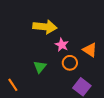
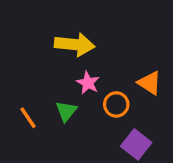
pink star: (62, 45) -> (88, 83), moved
orange line: (13, 85) -> (28, 118), moved

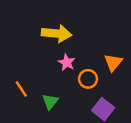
orange triangle: (150, 83) -> (113, 63), turned 36
green triangle: (66, 111) -> (50, 102), moved

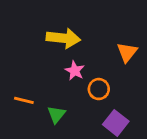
orange triangle: (113, 63) -> (127, 52), moved
orange line: (21, 89) -> (24, 100), turned -42

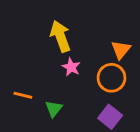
yellow arrow: (63, 38) -> (60, 36), turned -116
orange circle: (99, 89) -> (111, 78), moved, size x1.4

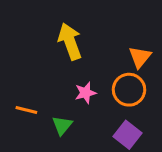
pink star: (71, 67) -> (85, 93), moved, turned 30

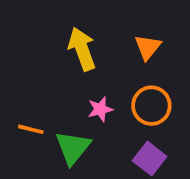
orange triangle: (140, 57) -> (148, 47), moved
green triangle: (62, 125) -> (73, 148), size x1.5

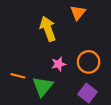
orange triangle: (148, 47) -> (78, 13), moved

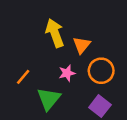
orange triangle: (78, 13) -> (82, 45), moved
orange line: (18, 76) -> (23, 77), moved, turned -64

